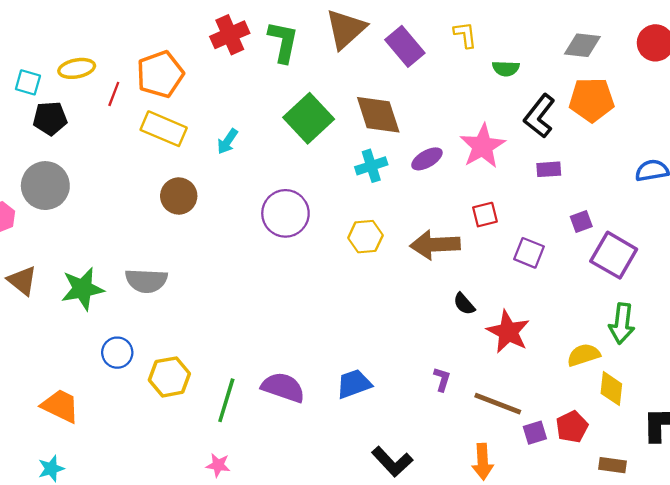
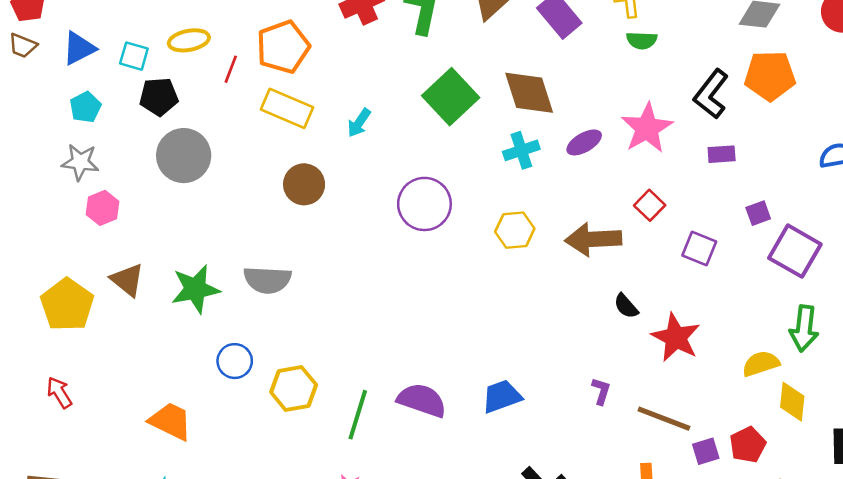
green semicircle: (506, 68) -> (642, 40), moved
gray circle: (45, 186) -> (184, 156), moved
red square: (485, 215) -> (650, 205), turned -32

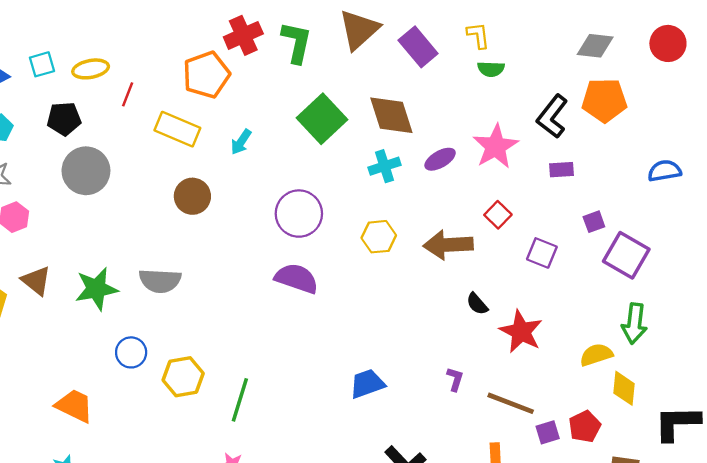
orange pentagon: (283, 47) -> (206, 75), moved
cyan square: (134, 56) -> (42, 64), moved, turned -32
purple semicircle: (422, 400) -> (297, 278), moved

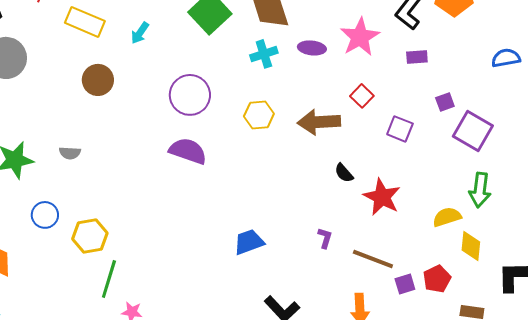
purple ellipse: (440, 159) -> (312, 48), turned 36
gray semicircle: (160, 281) -> (70, 153), size x0.6
green line: (240, 400) -> (109, 279), moved

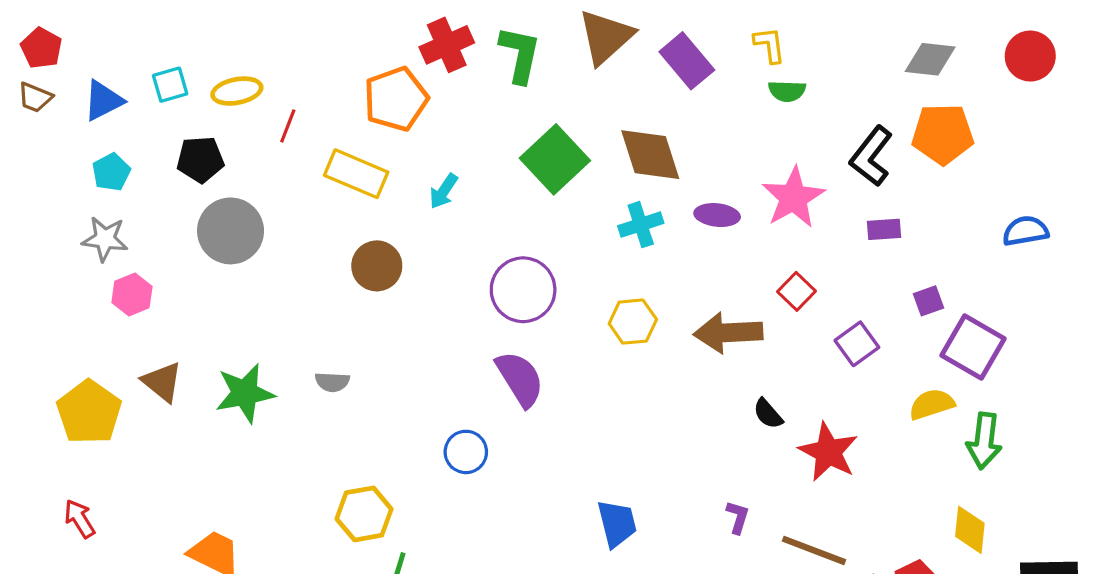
purple square: (400, 129) -> (857, 344), turned 32
purple semicircle: (188, 151) -> (520, 379), turned 39
blue circle: (45, 215) -> (466, 452), moved
yellow semicircle: (447, 217) -> (932, 404), moved
blue trapezoid: (249, 242) -> (617, 523), turned 96

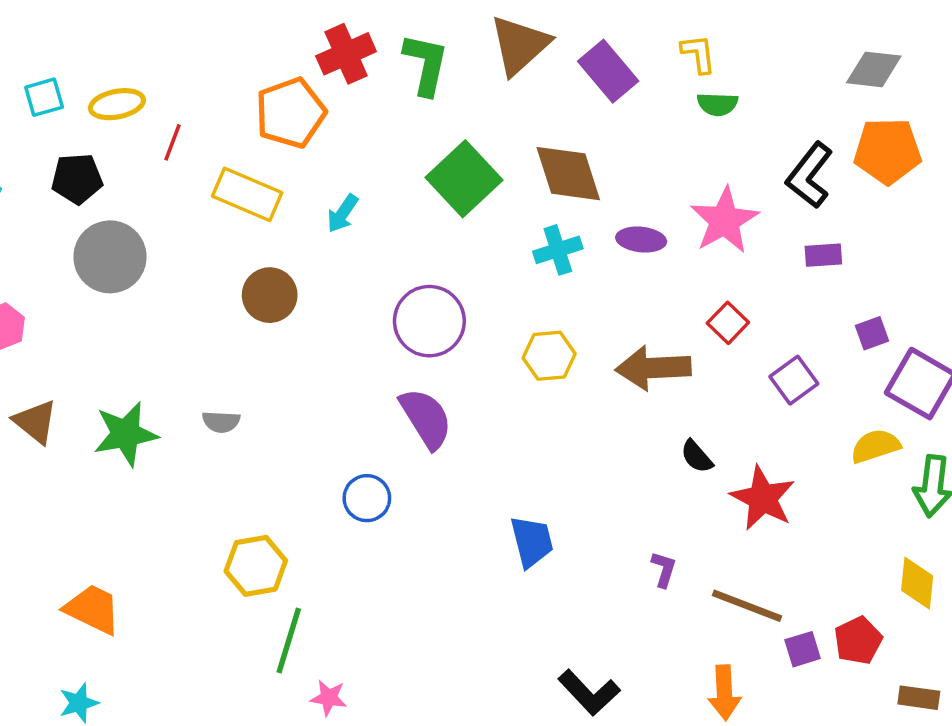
blue trapezoid: (617, 523) -> (532, 542), moved

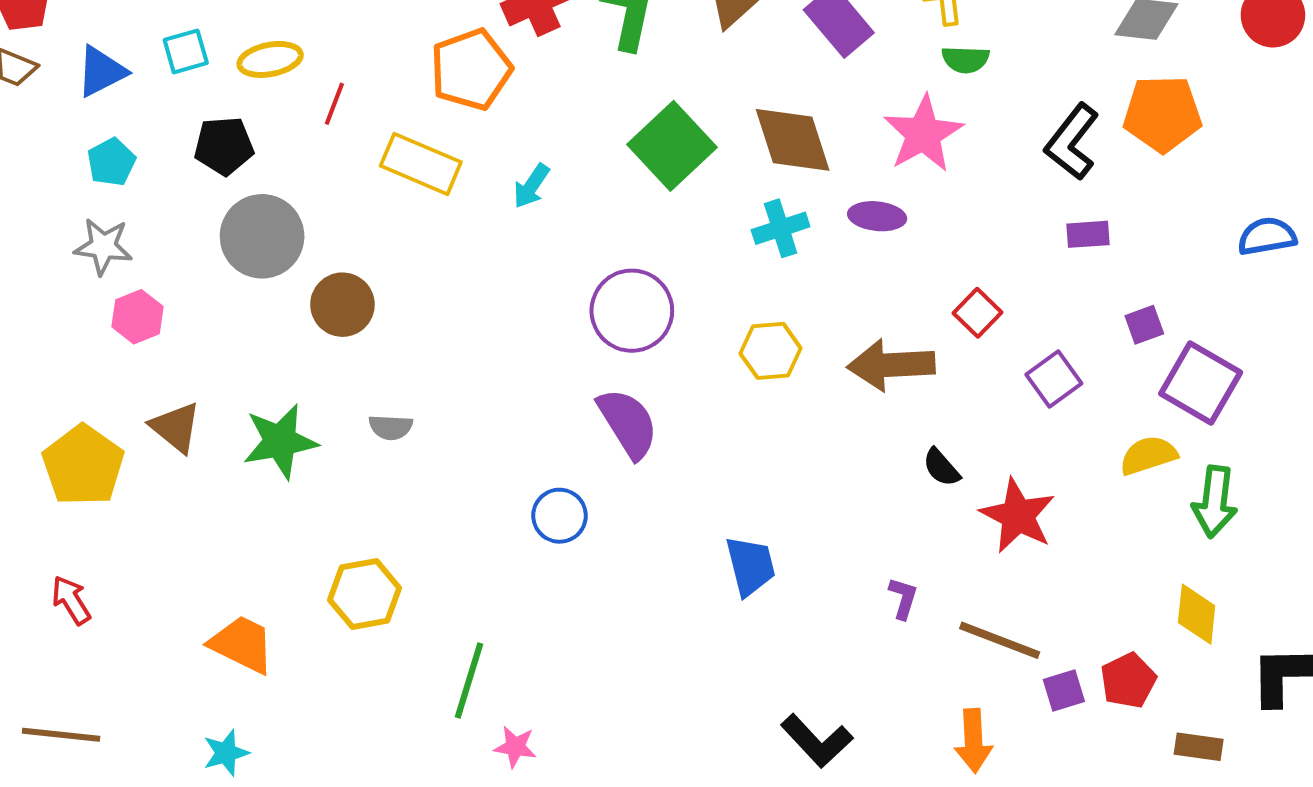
pink star: (724, 220) -> (923, 134), moved
brown circle: (270, 295) -> (342, 305), moved
yellow hexagon: (256, 566) -> (365, 594), moved

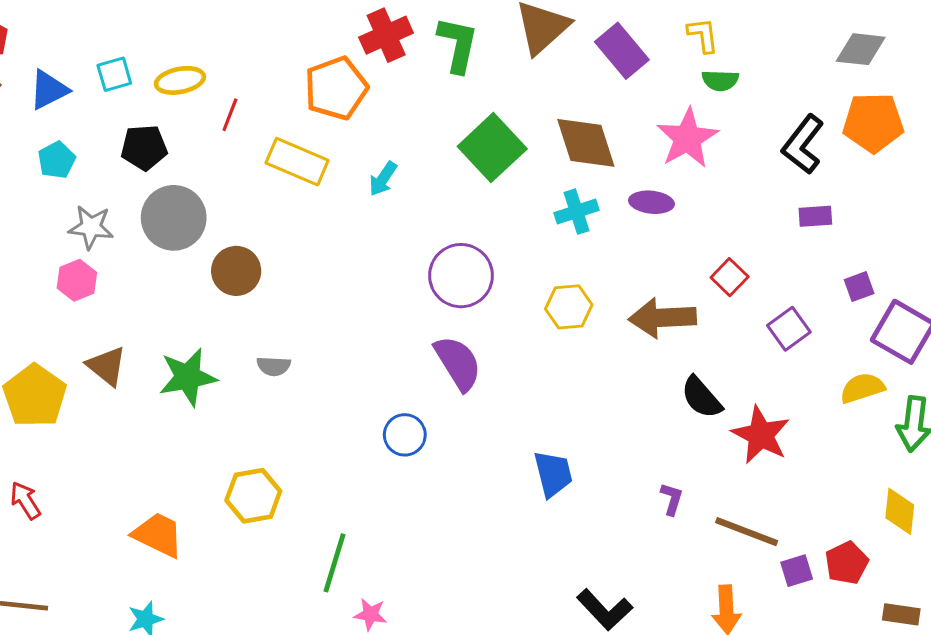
gray star: (103, 246) -> (91, 227), moved
black semicircle: (941, 467) -> (701, 397), size x1.4

